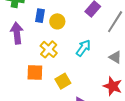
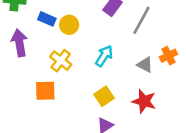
blue rectangle: (40, 16) -> (47, 19), turned -72
yellow square: (63, 81) -> (104, 96), moved

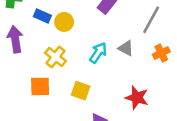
gray line: (142, 20) -> (151, 20), moved
gray triangle: (145, 65) -> (126, 48), moved
yellow square: (104, 96) -> (81, 91), moved, turned -36

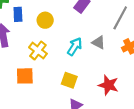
blue rectangle: (42, 16) -> (18, 14), moved, turned 64
yellow square: (81, 91) -> (69, 80), moved

